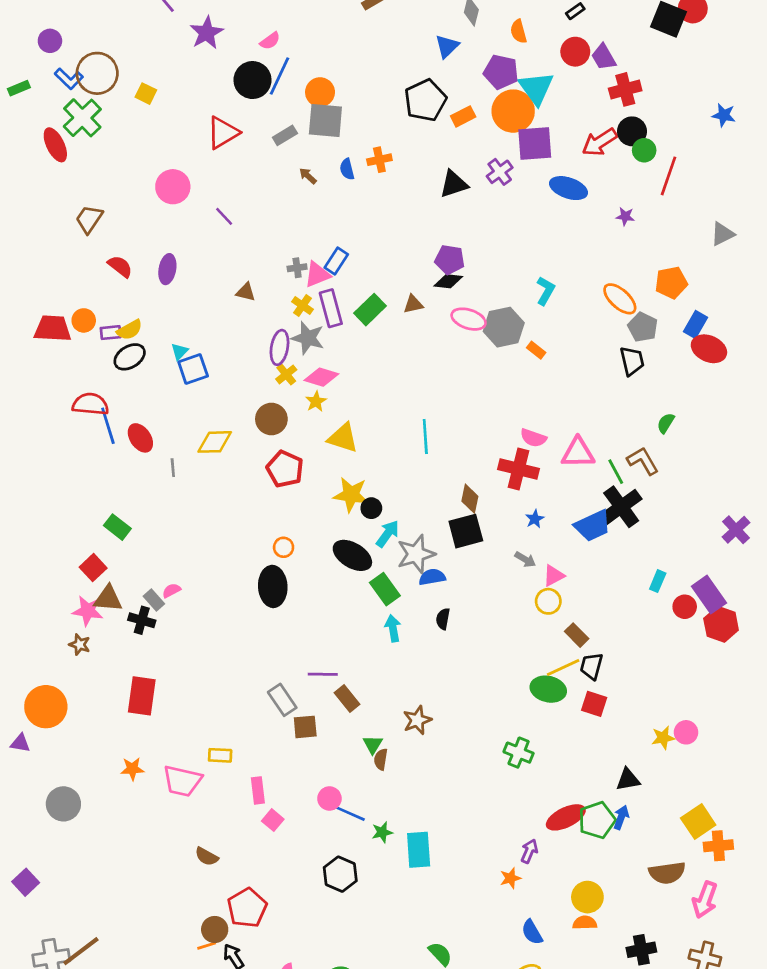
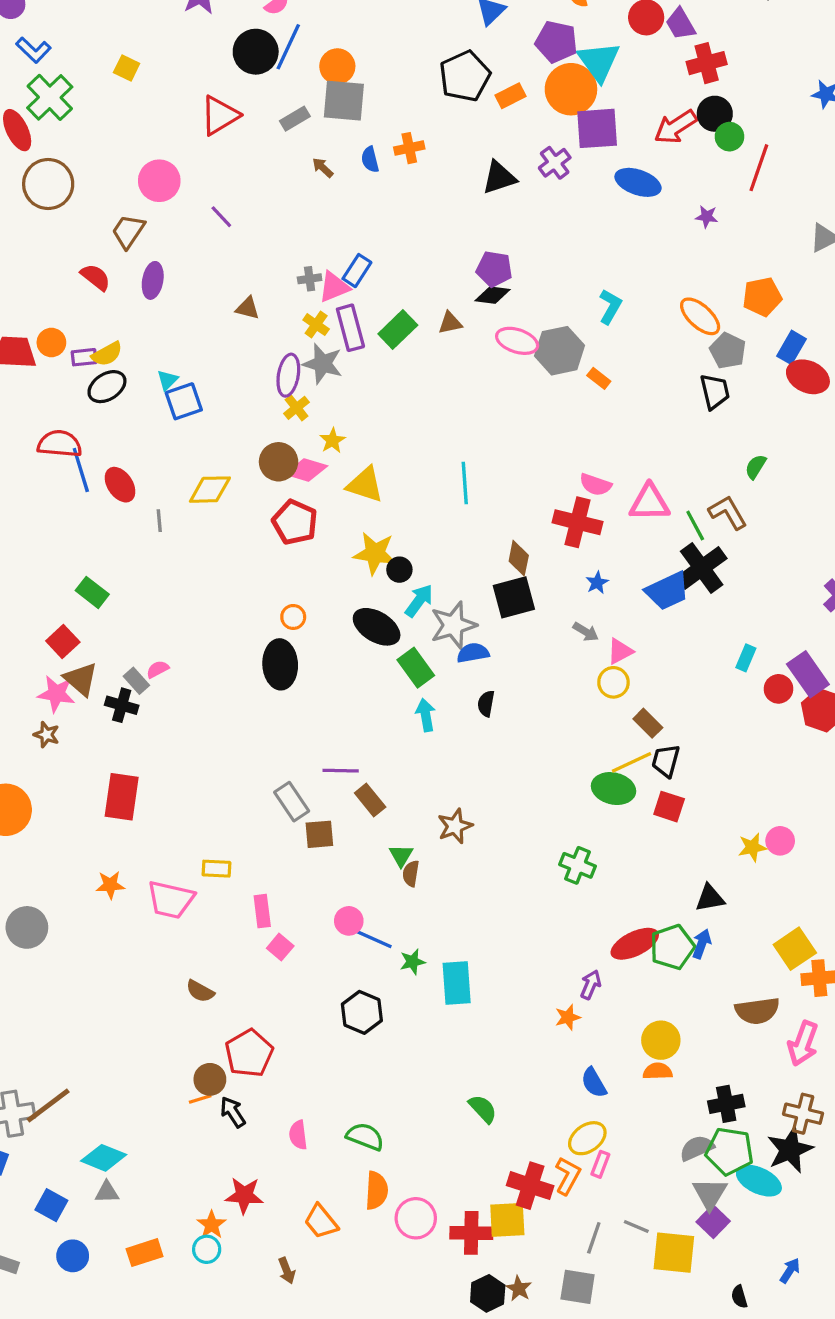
brown circle: (97, 73) -> (48, 184), moved
brown trapezoid: (89, 219) -> (128, 231), moved
pink diamond: (321, 377) -> (306, 470), moved
brown triangle: (108, 599) -> (81, 679), turned 36

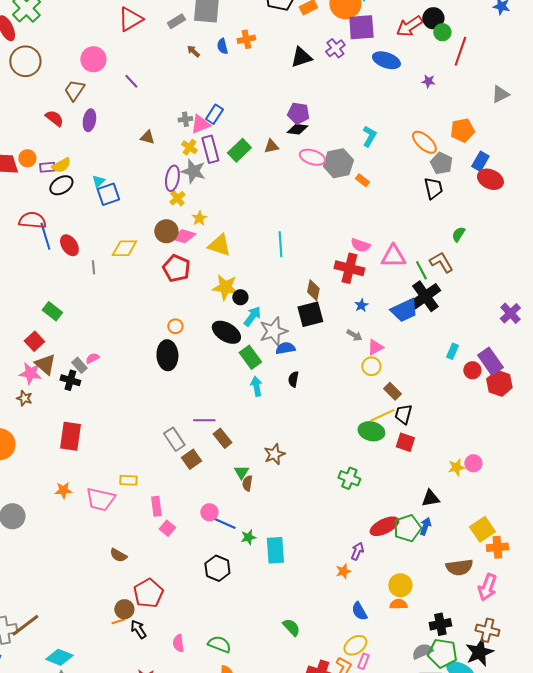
brown square: (319, 834) -> (191, 459), turned -30

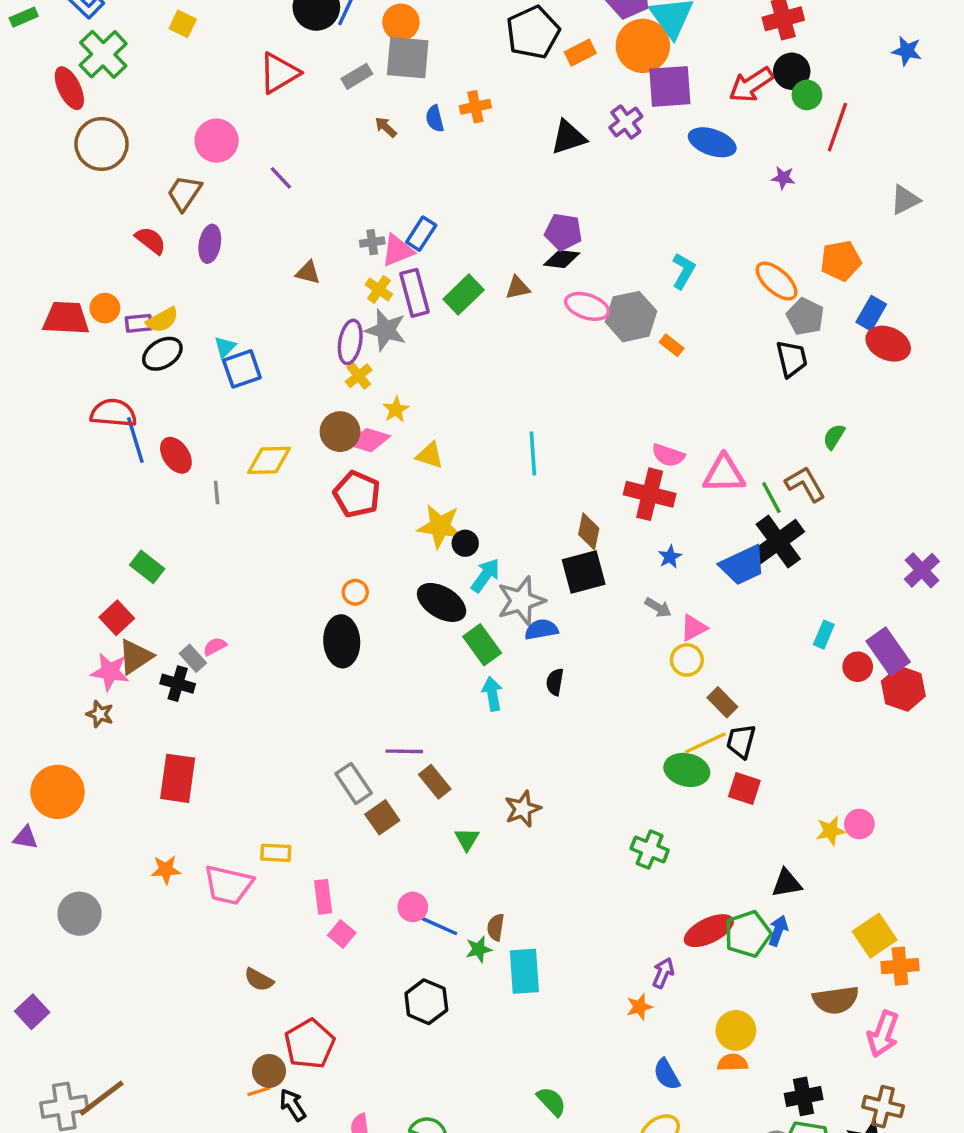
yellow triangle: (219, 245) -> (430, 455), size x0.7
brown triangle: (45, 364) -> (135, 657), turned 45
brown semicircle: (247, 483) -> (496, 927), moved

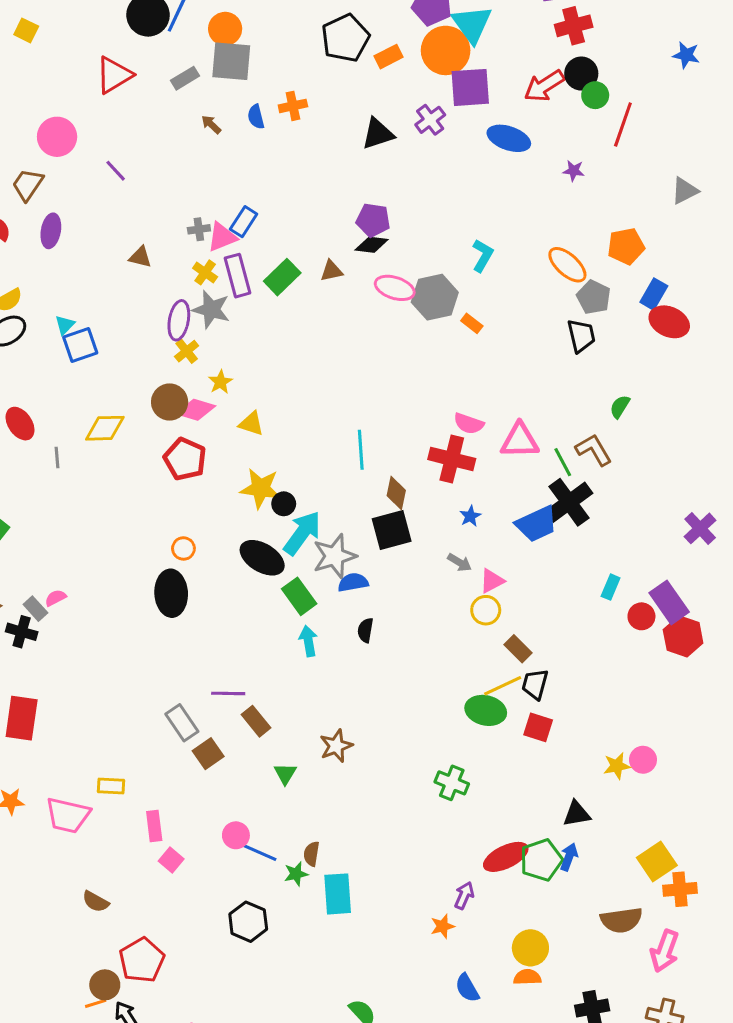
cyan line: (533, 454) -> (361, 450), moved
cyan arrow: (486, 575) -> (302, 533), size x1.4

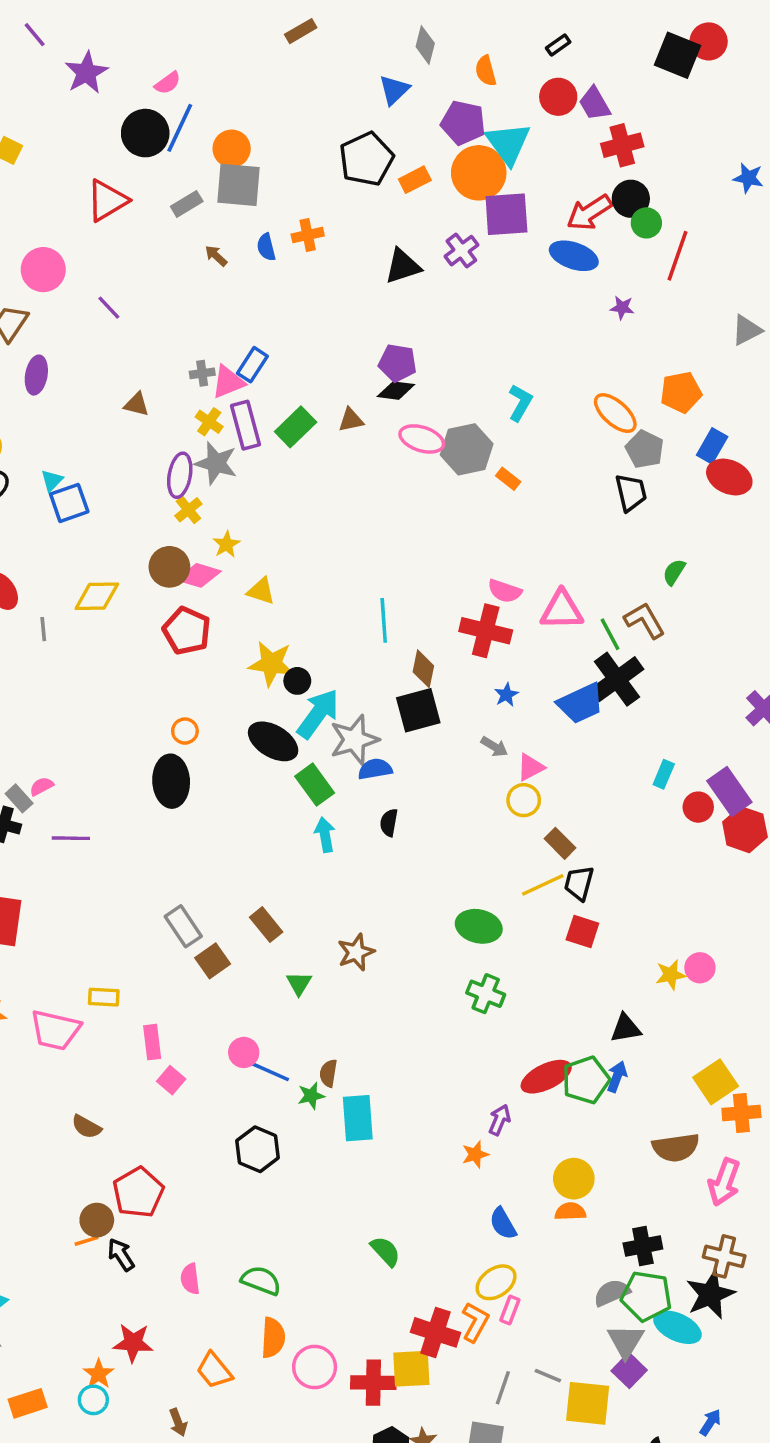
blue ellipse: (509, 138) -> (574, 256), moved
purple line: (228, 693) -> (71, 838), moved
green ellipse: (486, 710) -> (479, 926), moved

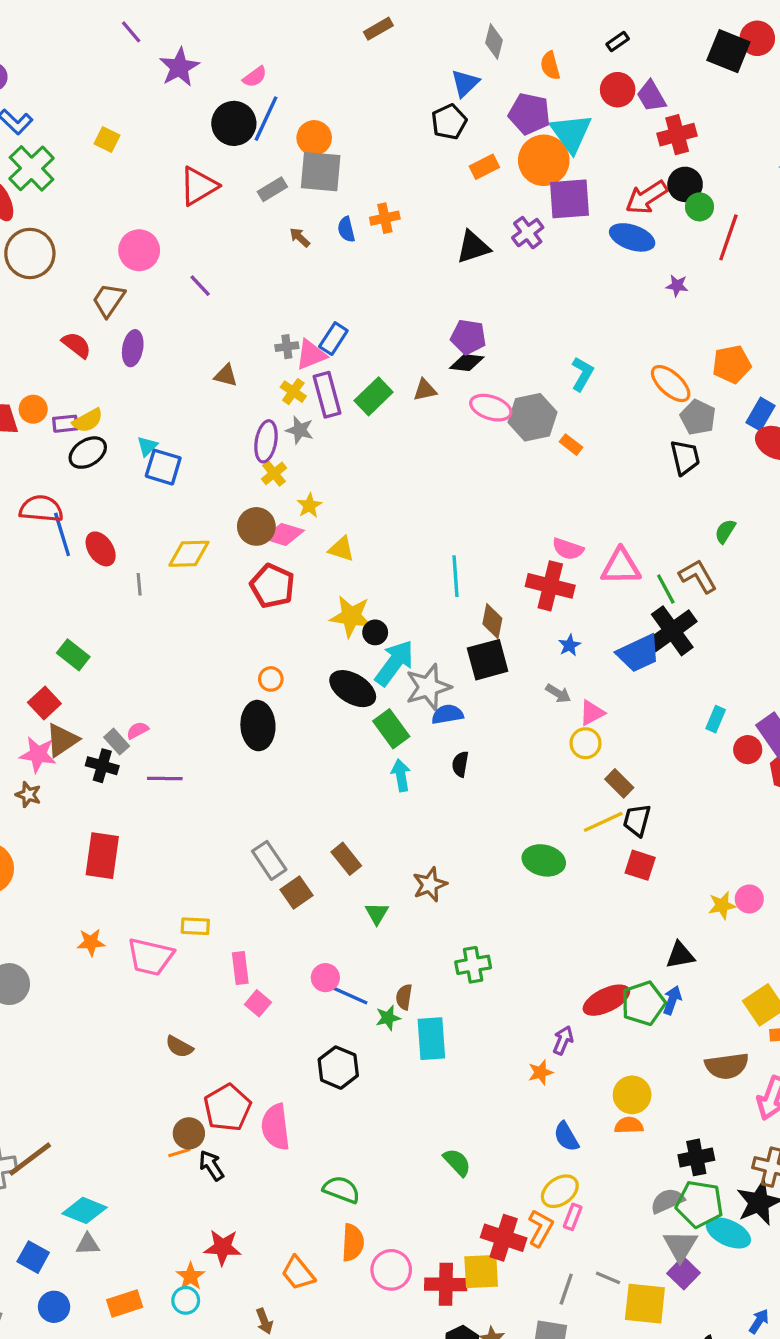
black pentagon: (366, 159) -> (449, 122), moved, size x0.7
gray star: (216, 463) -> (300, 430), size x0.7
blue square: (69, 503) -> (163, 467), turned 36
green cross: (486, 994) -> (473, 965), moved, turned -32
pink semicircle: (190, 1279) -> (276, 1127), moved, size x1.6

